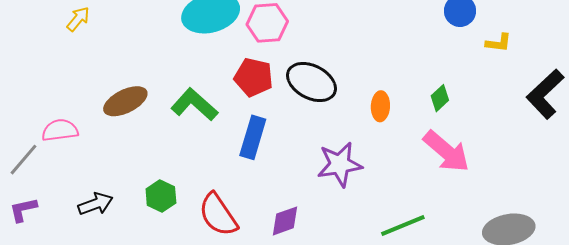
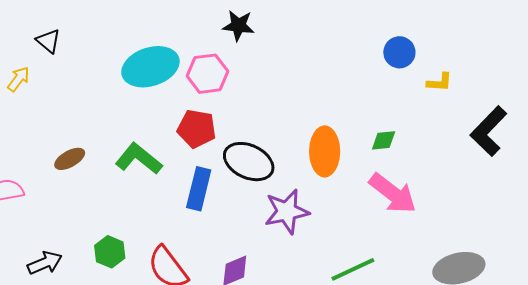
black ellipse: (311, 82) -> (249, 162), moved
green diamond: (440, 98) -> (384, 140), turned 40
brown ellipse: (125, 101) -> (70, 159), size x0.7
orange ellipse: (380, 106) -> (325, 151), size x1.6

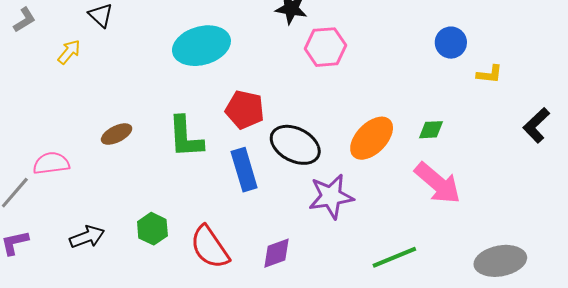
pink hexagon: (207, 74) -> (326, 47), moved
black L-shape: (489, 131) -> (536, 125), size x0.7
orange ellipse: (325, 151) -> (372, 138), turned 42
green L-shape: (139, 159) -> (185, 137), turned -135
blue rectangle: (199, 189) -> (244, 170), turned -33

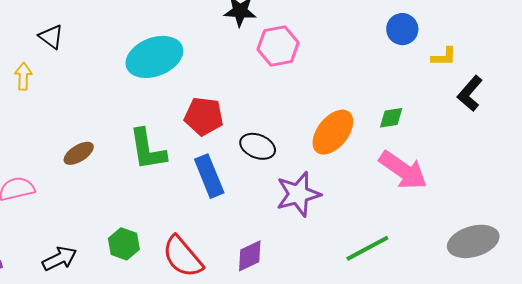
yellow arrow: (69, 52) -> (23, 76), turned -32
black L-shape: (536, 125) -> (470, 93), moved
black ellipse: (295, 145) -> (258, 146), size x0.7

